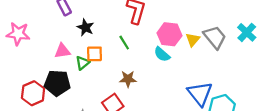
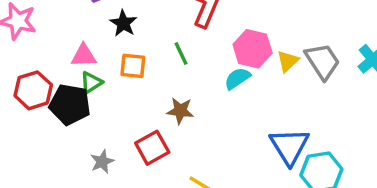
cyan semicircle: (162, 54) -> (237, 78), turned 98
green triangle: (82, 63) -> (91, 82), moved
red hexagon: (33, 93) -> (33, 90), moved

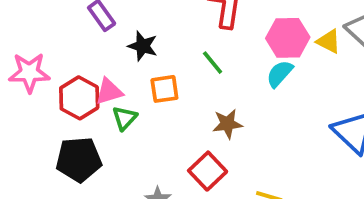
yellow triangle: (288, 61) -> (329, 41), turned -35
red hexagon: (33, 90) -> (79, 98), moved
black pentagon: (70, 104) -> (79, 160), moved

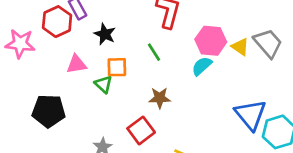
red hexagon: (79, 98) -> (57, 22), moved
green triangle: (125, 118) -> (103, 84), moved, turned -36

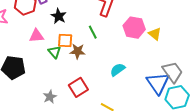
gray trapezoid: (268, 43) -> (173, 72), moved
cyan semicircle: (202, 66) -> (118, 70), moved
brown star: (160, 98) -> (78, 51), moved

